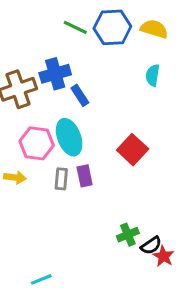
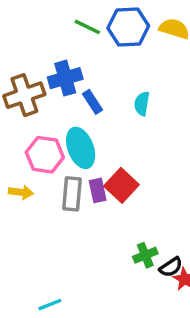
cyan semicircle: (153, 75) -> (142, 104), moved
red square: (133, 150) -> (121, 185), moved
gray rectangle: (61, 179) -> (72, 194), size x1.4

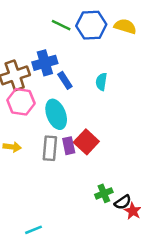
pink hexagon: (45, 155) -> (21, 102), moved

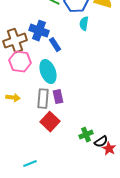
blue cross: (45, 63) -> (39, 31), turned 36
cyan semicircle: (101, 82) -> (84, 24), moved
red square: (86, 142) -> (50, 122), moved

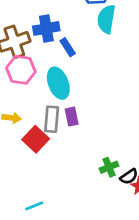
cyan semicircle: (84, 24) -> (106, 19), size x1.5
blue cross: (39, 31) -> (46, 28), turned -30
red square: (50, 122) -> (36, 139), moved

